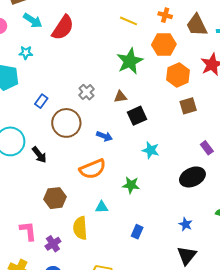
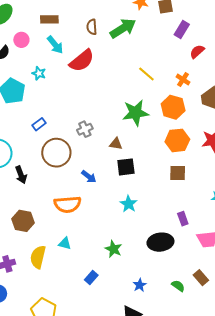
green star: (131, 185) -> (114, 249), moved

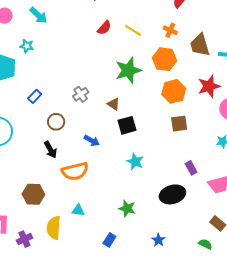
red semicircle: (82, 61) -> (104, 28), moved, size x0.6
brown triangle: (116, 144) -> (113, 104), turned 32
brown circle: (56, 153) -> (56, 122), size x0.6
black arrow: (21, 175) -> (50, 150), moved
green semicircle: (178, 286) -> (205, 244), moved

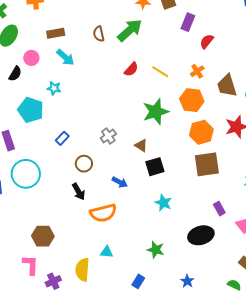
orange cross: (170, 30) -> (197, 71), turned 32
brown square: (179, 124) -> (207, 164), size x1.5
brown hexagon: (33, 194) -> (43, 236), moved

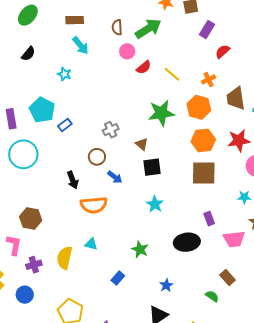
pink circle: (31, 58) -> (127, 51), moved
cyan pentagon: (31, 110) -> (42, 110), moved
brown circle: (84, 164) -> (97, 157), moved

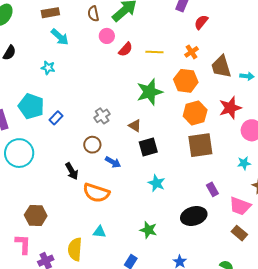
yellow line: (172, 74) -> (154, 52), turned -30
orange semicircle: (94, 205) -> (96, 193), turned 32
pink trapezoid: (234, 239) -> (240, 206), turned 35
brown rectangle: (227, 278) -> (239, 233), moved

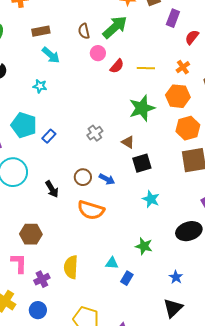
brown circle: (92, 145) -> (83, 177), moved
black arrow: (72, 171) -> (52, 189), moved
cyan triangle: (99, 232) -> (112, 263), moved

